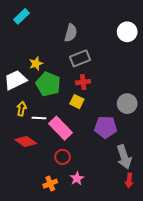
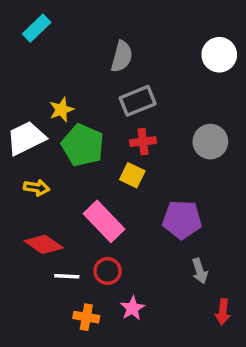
gray circle: (127, 104) -> (210, 142), moved
yellow arrow: (22, 109) -> (37, 188), turned 88
white line: (39, 118) -> (67, 276), moved
gray arrow: (124, 157) -> (200, 271), moved, size x0.6
orange cross: (50, 184) -> (86, 317), turned 32

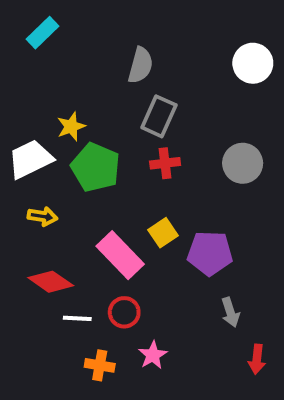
gray rectangle: (138, 101) -> (159, 116), turned -44
yellow square: (132, 175) -> (163, 233), moved, turned 30

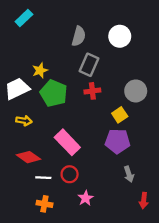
white circle: (253, 63) -> (120, 36), moved
yellow square: (163, 233) -> (120, 115), moved
orange cross: (100, 365) -> (44, 204), moved

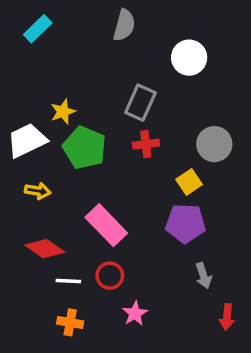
gray semicircle: (79, 36) -> (124, 25), moved

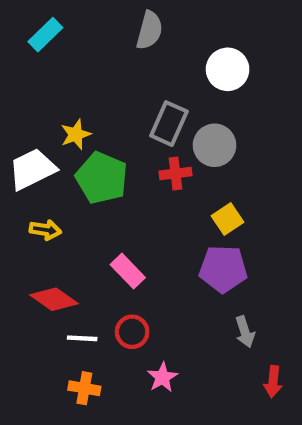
gray circle: (214, 144) -> (215, 145), moved
pink rectangle: (106, 225) -> (128, 271), size x0.7

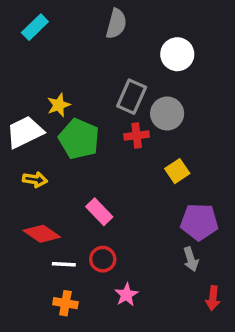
purple pentagon: (223, 269) -> (199, 222), moved

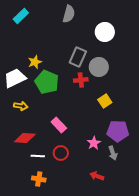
red diamond: (42, 234) -> (25, 138), turned -30
pink star: (126, 295) -> (94, 143), moved
red arrow: (213, 298) -> (97, 176), moved, turned 104

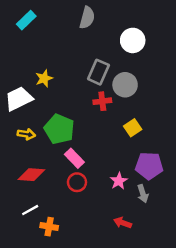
green pentagon: (47, 82) -> (59, 129), moved
red circle: (61, 153) -> (77, 182), moved
white line: (38, 156) -> (30, 210), moved, turned -32

